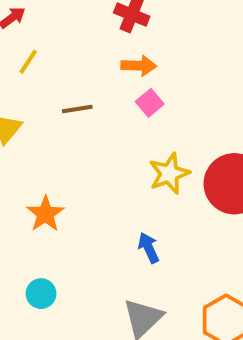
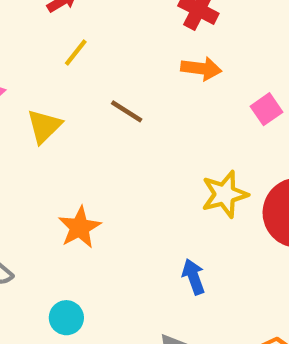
pink square: (150, 103) -> (267, 109), moved
brown line: (77, 109) -> (127, 111), turned 36

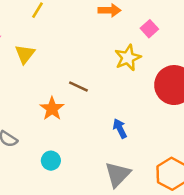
brown line: (127, 111) -> (78, 86), moved
yellow star: (225, 194) -> (128, 58), moved

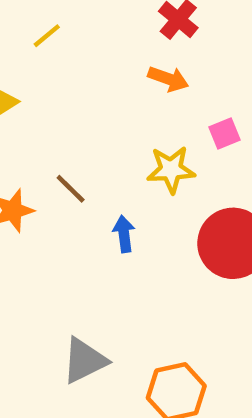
blue arrow: (120, 128) -> (124, 234), moved

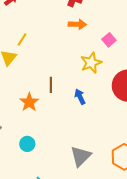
yellow line: (47, 36) -> (22, 40), moved
brown line: (71, 189) -> (51, 85), turned 63

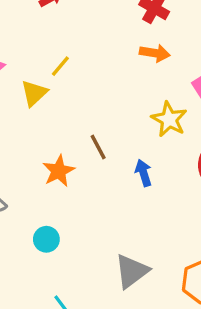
yellow star: (91, 63) -> (169, 119), turned -30
brown line: (51, 85) -> (98, 147), turned -35

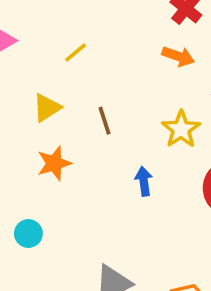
yellow triangle: (34, 93) -> (47, 108), moved
brown line: (98, 147) -> (105, 121), moved

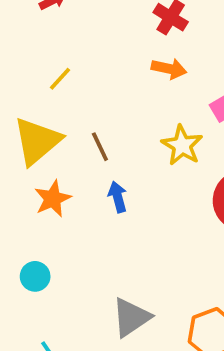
yellow triangle: (47, 108) -> (37, 141), size x1.6
blue arrow: (144, 181) -> (118, 197), moved

